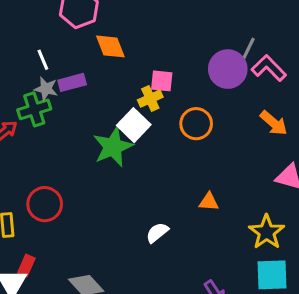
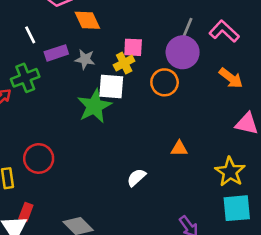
gray line: (247, 52) -> (186, 30), moved
purple circle: (228, 69) -> (183, 52), moved
gray star: (46, 89) -> (85, 59), moved
white square: (134, 125) -> (111, 87), turned -36

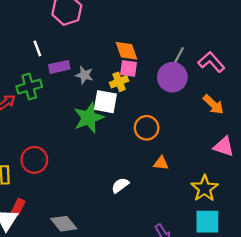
orange diamond: (87, 20) -> (127, 51), moved
orange circle: (165, 82) -> (147, 128), moved

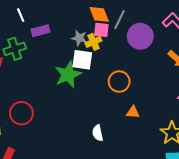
gray line: (178, 58) -> (120, 20), moved
gray star: (84, 75) -> (79, 38), moved
white semicircle: (120, 185) -> (98, 133), turned -63

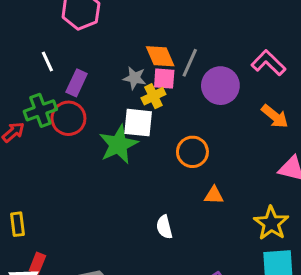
purple rectangle: (40, 31) -> (77, 83), turned -48
gray star: (79, 38) -> (135, 78), moved
red circle: (21, 113) -> (68, 118), moved

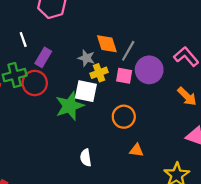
pink square: (164, 79) -> (124, 76), moved
white semicircle: (164, 227) -> (86, 158), moved

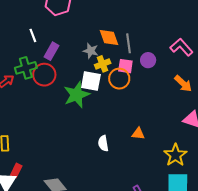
gray line: (128, 51) -> (129, 43), turned -36
purple circle: (149, 70) -> (148, 60), size x0.6
orange circle: (124, 117) -> (119, 79), moved
white semicircle: (86, 158) -> (103, 143), moved

